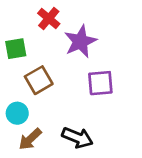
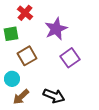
red cross: (49, 19) -> (25, 13), moved
purple square: (100, 83) -> (70, 58), turned -30

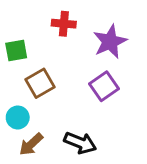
red cross: (25, 13) -> (64, 24), moved, turned -35
purple star: (56, 29) -> (110, 42), moved

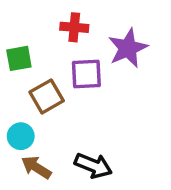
purple square: (104, 86) -> (86, 74), moved, turned 32
brown arrow: (31, 144) -> (36, 167), turned 75

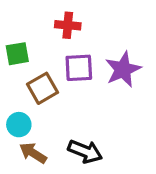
purple star: (128, 48) -> (123, 69), moved

